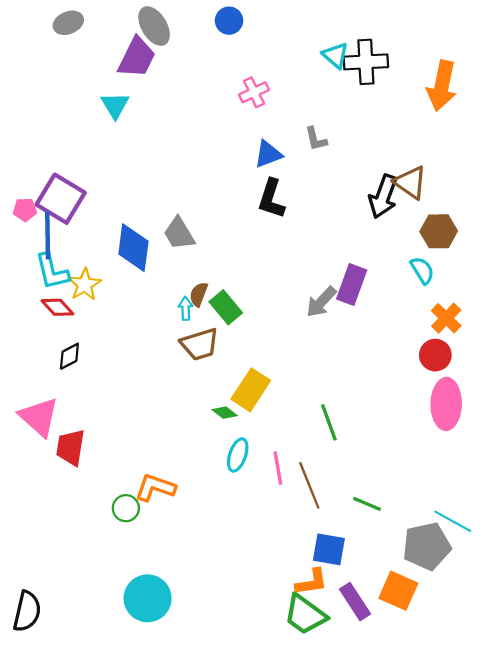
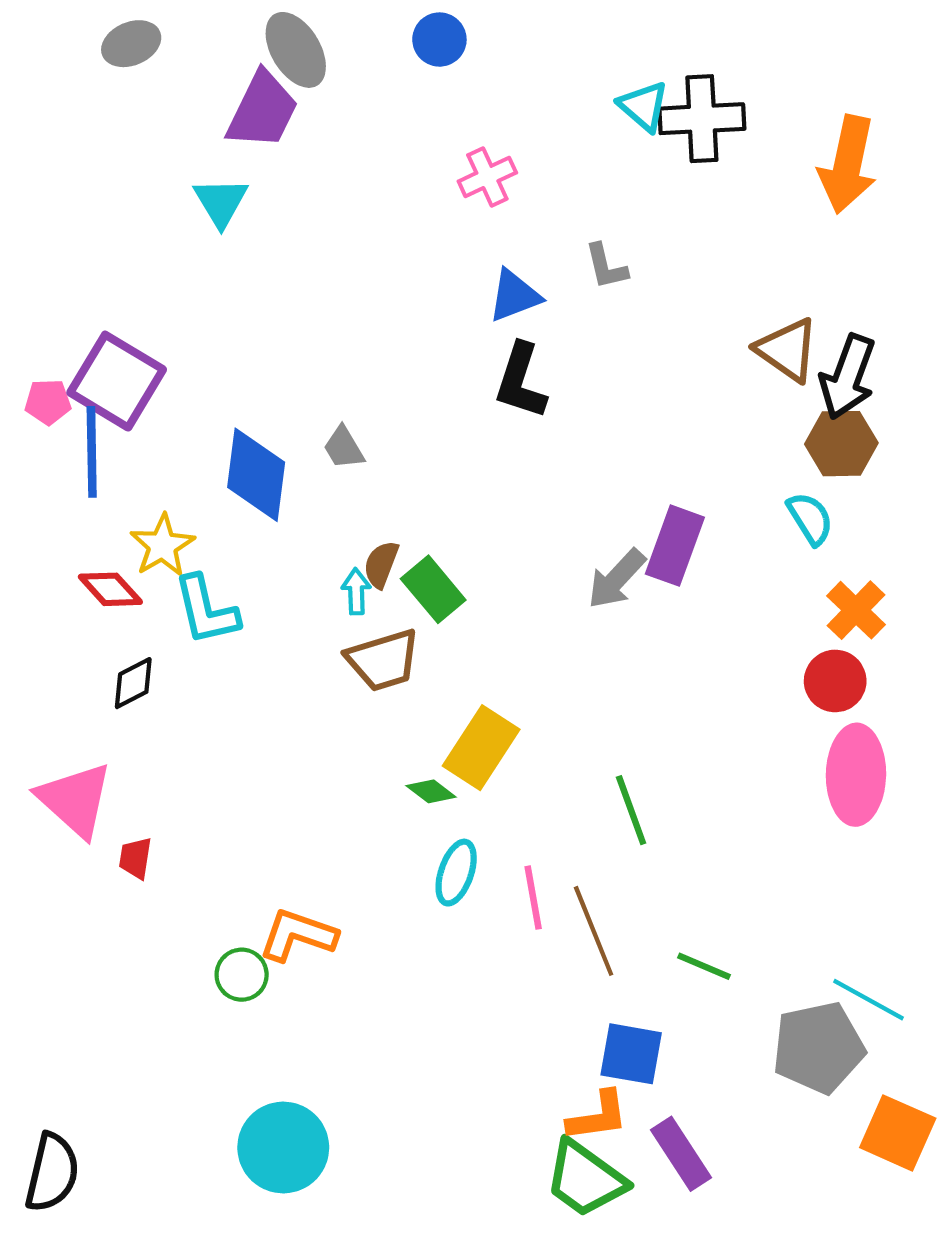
black arrow: (383, 197) -> (848, 377), moved
gray trapezoid: (179, 233) -> (344, 448), size x0.7
cyan L-shape: (52, 271) -> (206, 610), moved
red trapezoid: (70, 447) -> (135, 858), size x0.6
orange square: (398, 591) -> (898, 1133), moved

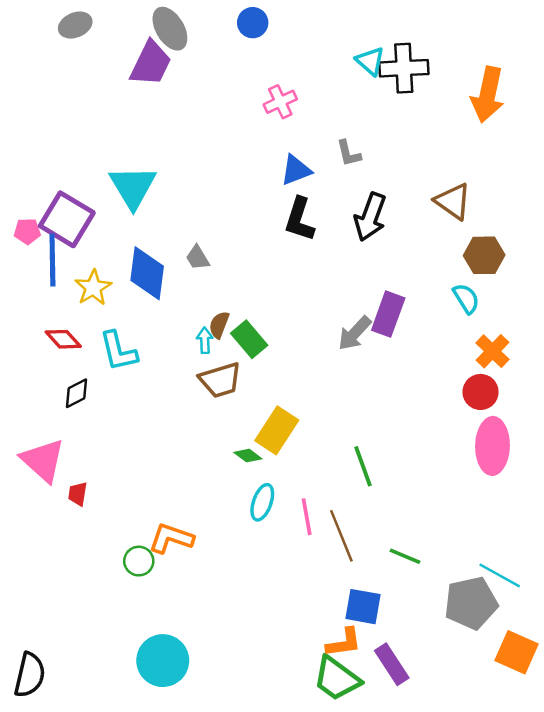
cyan triangle: (221, 202) -> (133, 187), moved, size x1.5
black arrow: (848, 377) -> (370, 217), moved
yellow star: (162, 546) -> (93, 288), moved

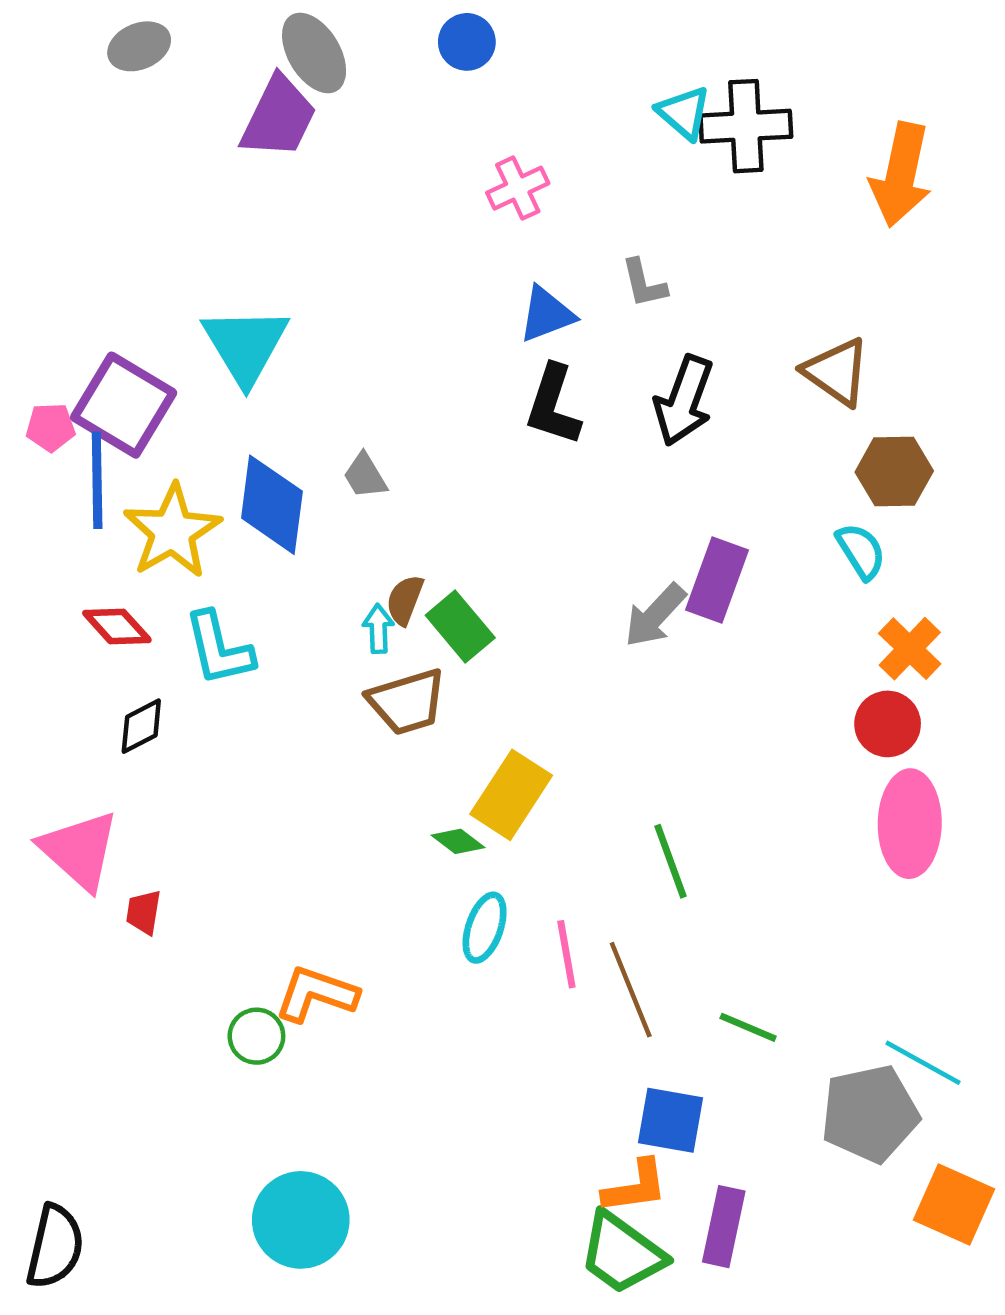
yellow star: (93, 288) -> (172, 531), size x1.4
purple rectangle: (392, 664) -> (724, 1227), turned 45

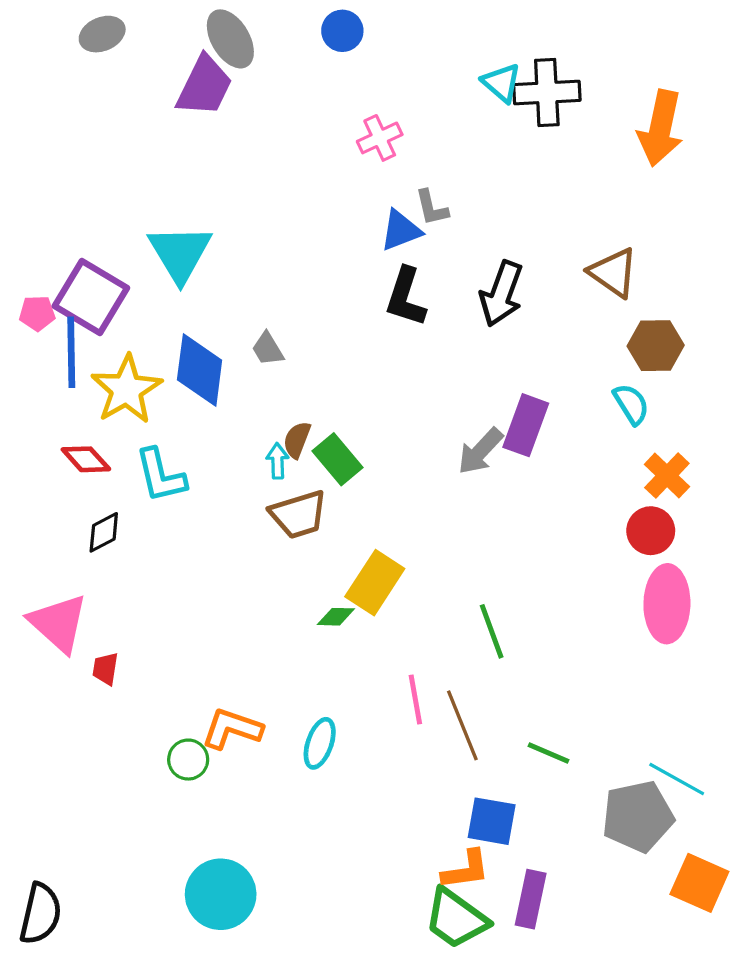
gray L-shape: (644, 283) -> (432, 208), moved
green diamond: (458, 841) -> (336, 617), turned -36
cyan ellipse: (485, 928) -> (320, 743), moved

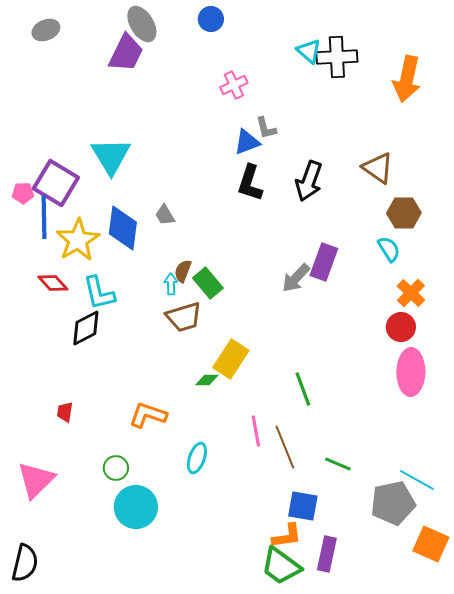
gray ellipse: (102, 34) -> (46, 30), moved
black diamond: (104, 532) -> (86, 328), moved, size x1.4
pink triangle: (58, 623) -> (36, 480), moved, turned 33
orange L-shape: (232, 729) -> (148, 415), moved
cyan circle: (221, 894) -> (136, 507), moved

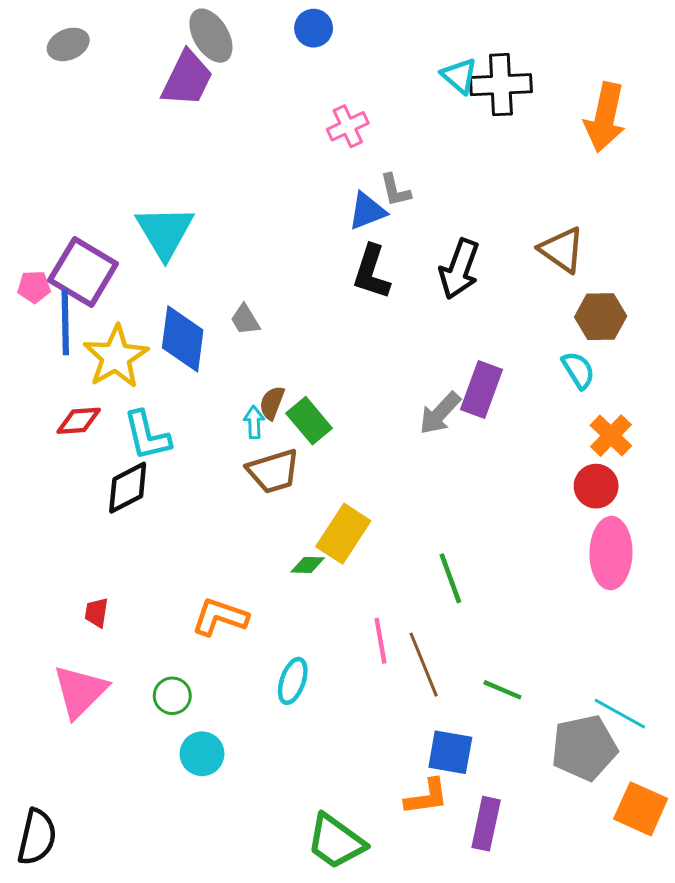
red diamond: (53, 283) -> (79, 421), turned -52
pink triangle: (36, 480) -> (80, 691), moved
cyan circle: (136, 507) -> (202, 754), size x0.7
green trapezoid: (281, 566) -> (336, 842), moved

